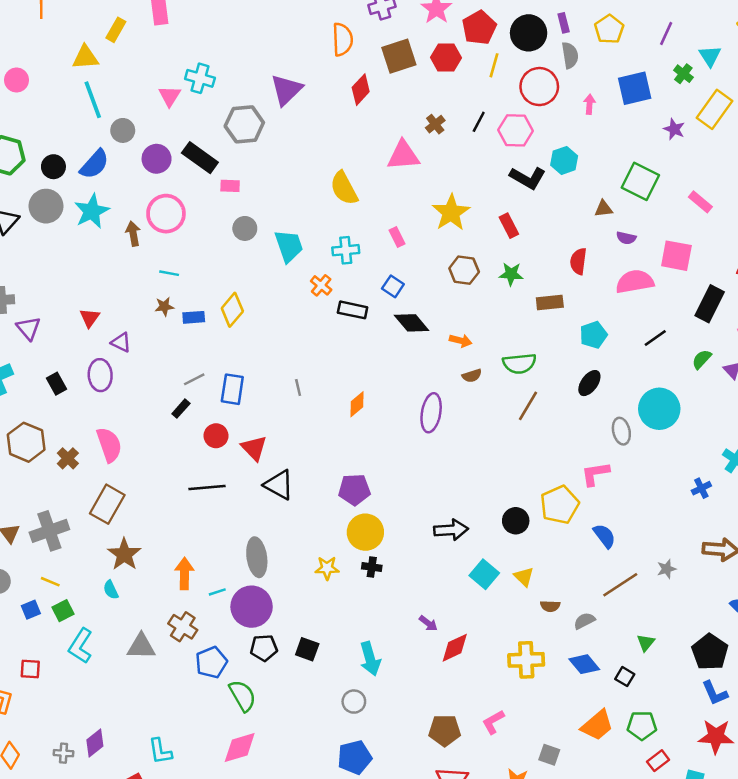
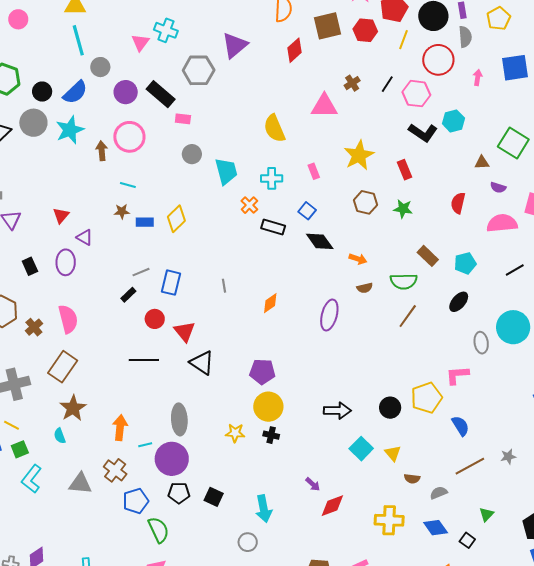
brown rectangle: (550, 302) -> (428, 256), moved, turned 45

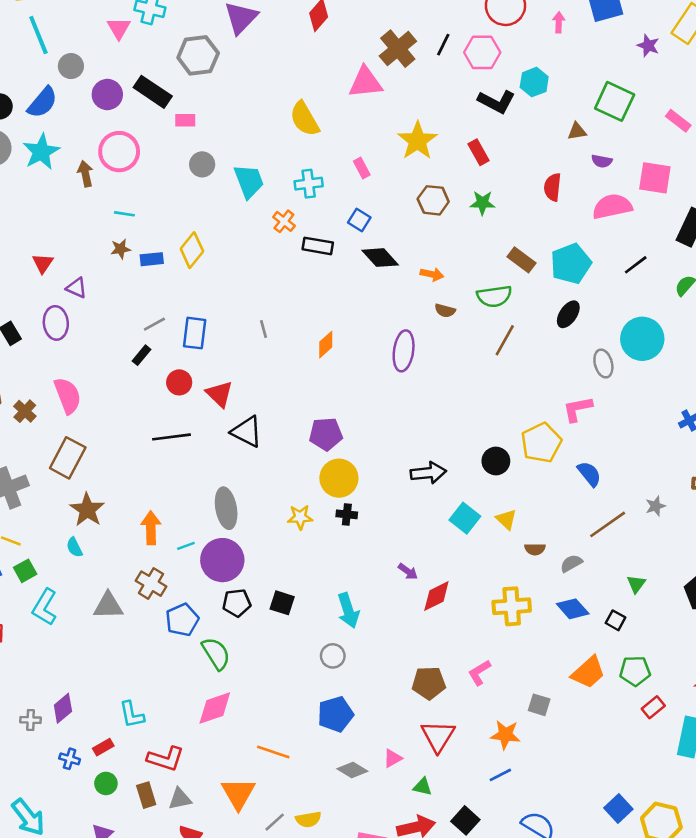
brown cross: (352, 83) -> (398, 49), size x1.8
cyan pentagon: (465, 263) -> (571, 264), size x1.4
brown semicircle: (365, 288) -> (445, 311), turned 35

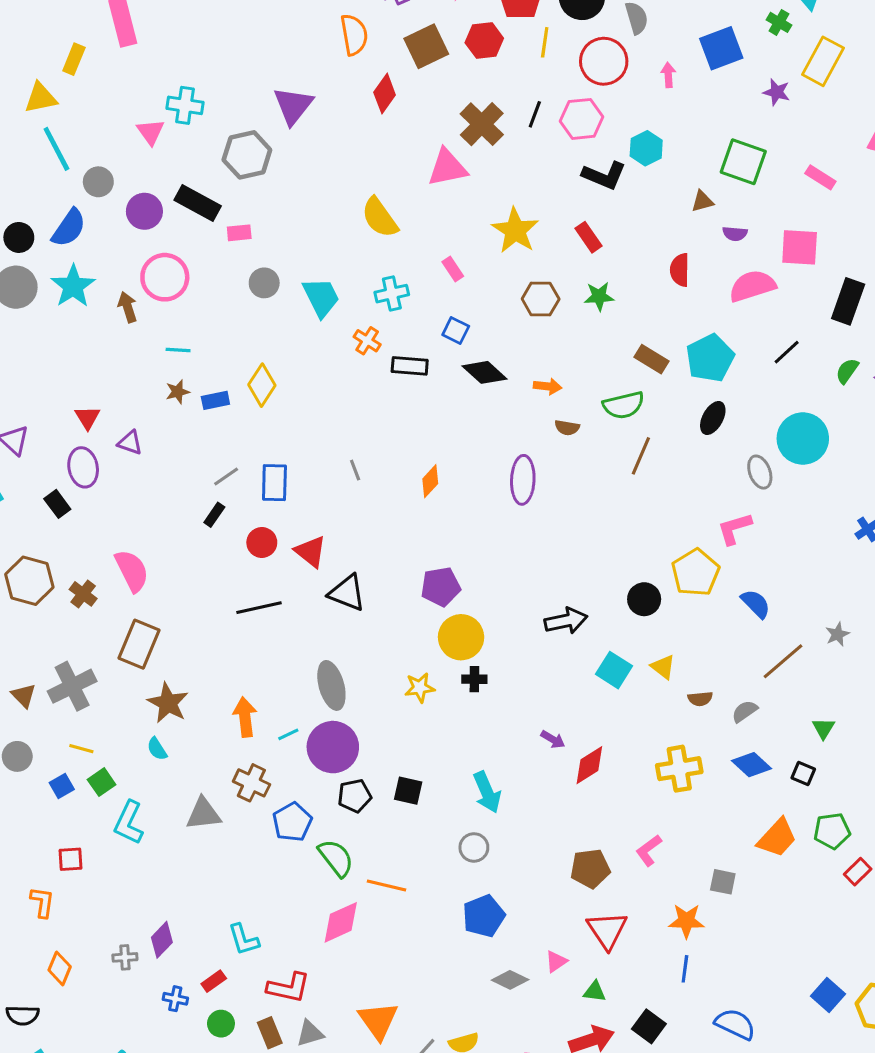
purple ellipse: (56, 323) -> (83, 467), moved
orange line: (273, 752) -> (387, 885), moved
blue line: (500, 775) -> (685, 969), turned -50

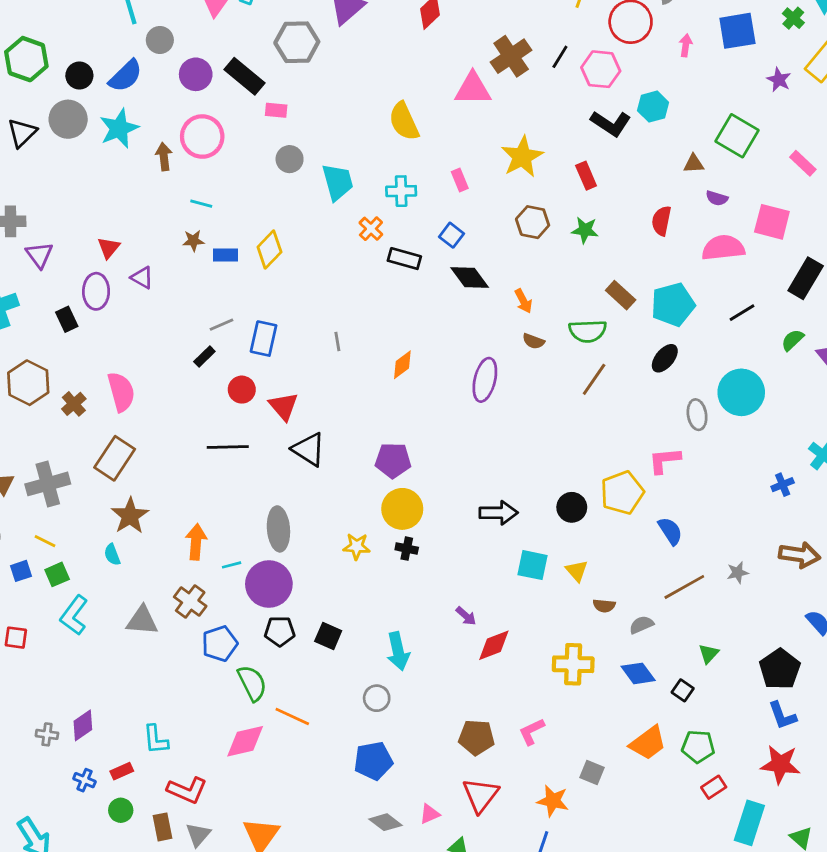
orange arrow: (548, 386) -> (523, 301), turned 45
cyan square: (614, 670) -> (533, 565), turned -32
gray triangle: (310, 1033) -> (198, 835), turned -44

